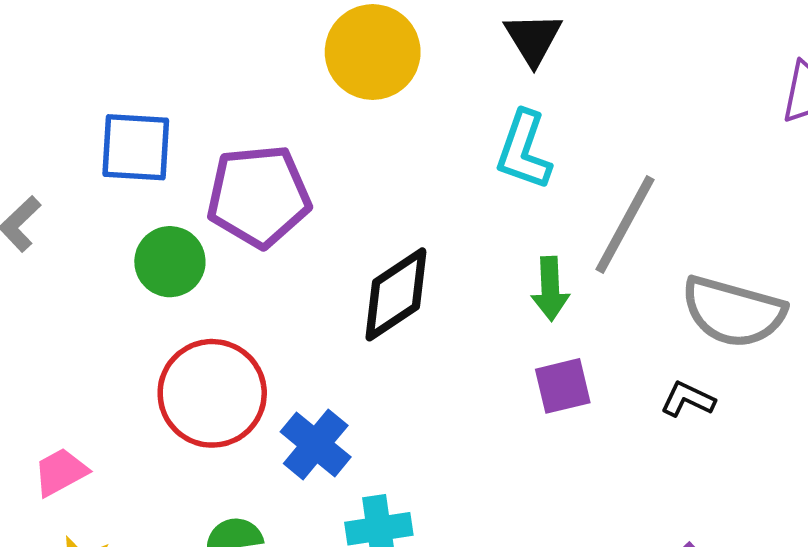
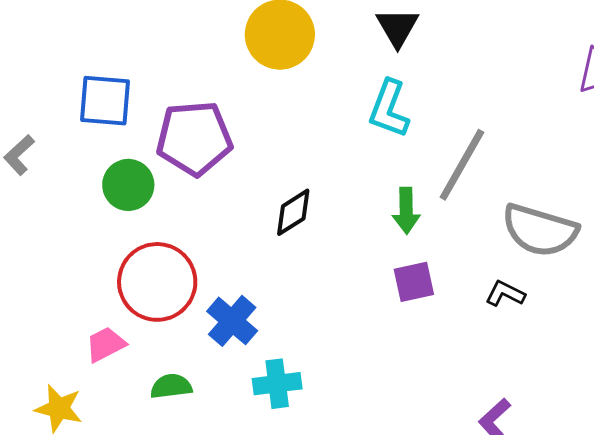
black diamond: (396, 294) -> (293, 212), size x0.7
pink trapezoid: (61, 472) -> (106, 344), moved

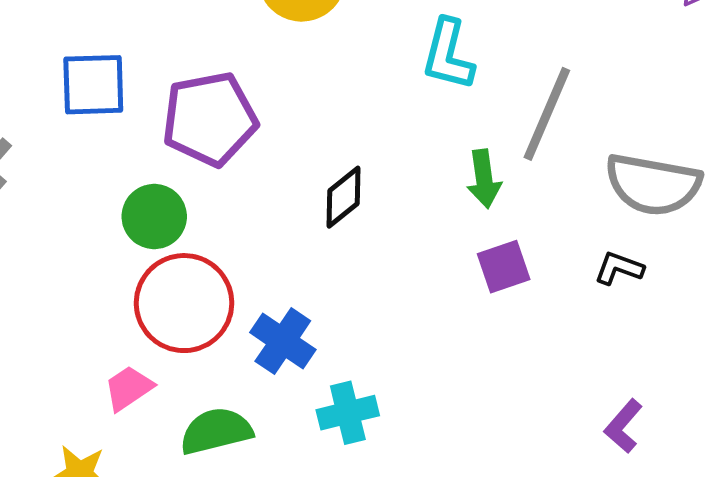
green circle: (128, 185) -> (154, 217), moved
green semicircle: (171, 386) -> (216, 431), size x1.4

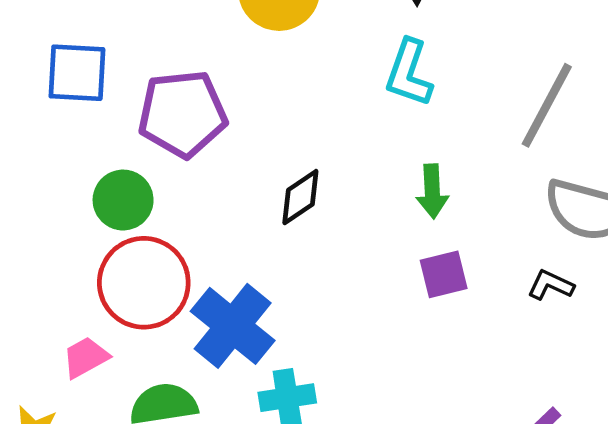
gray line: (547, 114) -> (547, 105), moved
blue cross: (283, 341) -> (233, 326), size x1.4

